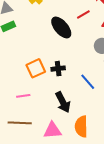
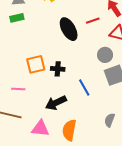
black arrow: (63, 102) -> (56, 103), turned 80

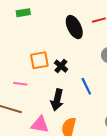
black cross: (58, 69) -> (61, 66), turned 32
black arrow: (56, 103) -> (57, 100), turned -55

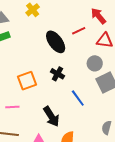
black cross: (61, 66) -> (58, 74), moved
black arrow: (57, 100) -> (51, 117), turned -35

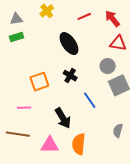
red line: (79, 31) -> (84, 16), moved

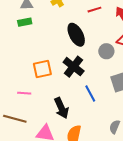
gray circle: (108, 66) -> (106, 51), moved
black cross: (70, 76) -> (74, 67), size x1.5

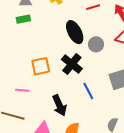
gray circle: (106, 51) -> (96, 44), moved

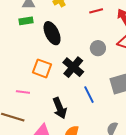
black ellipse: (75, 32) -> (52, 33), moved
orange square: (41, 66) -> (42, 68), turned 30

